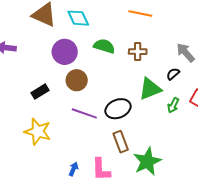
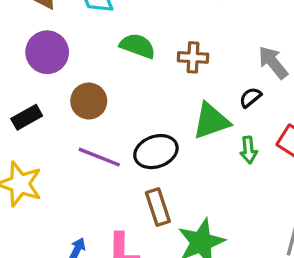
purple circle: (65, 52) -> (47, 52), moved
green arrow: (173, 105) -> (249, 150), turned -35

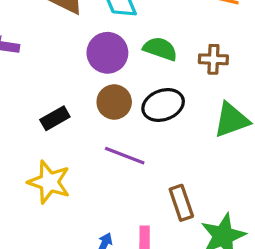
purple circle: (47, 52) -> (107, 53), moved
black ellipse: (156, 152) -> (163, 105), moved

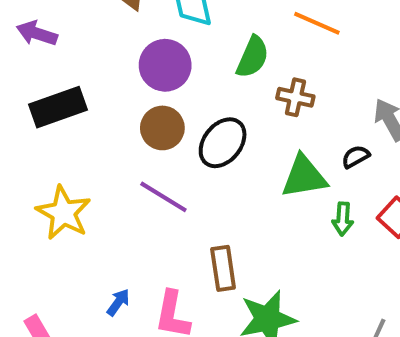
green semicircle: (160, 49) -> (253, 57), moved, turned 84
black ellipse: (163, 105) -> (223, 143), turned -42
black rectangle: (55, 118) -> (58, 107), moved, size x1.5

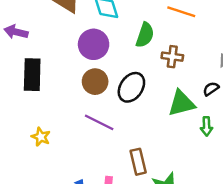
black rectangle: (58, 107) -> (32, 75), turned -64
yellow star: (63, 213) -> (41, 137), size x0.6

